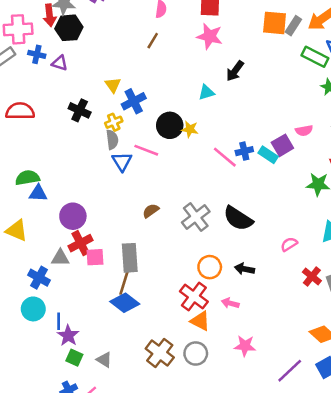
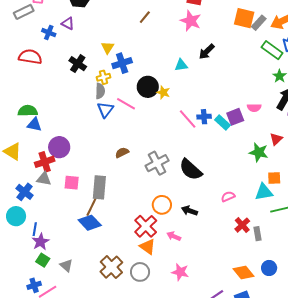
blue cross: (37, 54) -> (49, 33), moved
red cross: (81, 243) -> (45, 162), moved

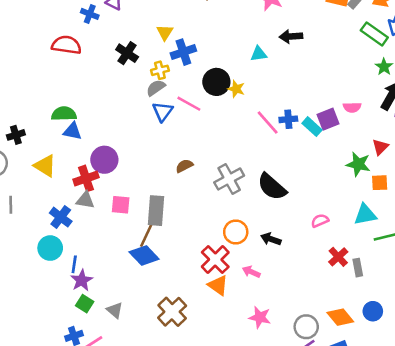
black arrow: (207, 52) -> (291, 36), turned 42
gray semicircle: (100, 91) -> (156, 88), turned -126
orange square: (274, 178) -> (380, 183), moved
gray circle: (140, 272) -> (306, 327), moved

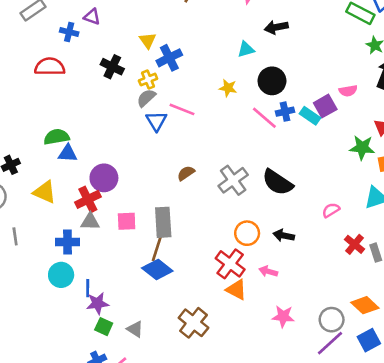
black circle: (216, 82) -> (272, 81), moved
blue cross: (61, 217) -> (67, 242), turned -30
purple star: (82, 280) -> (97, 303), turned 30

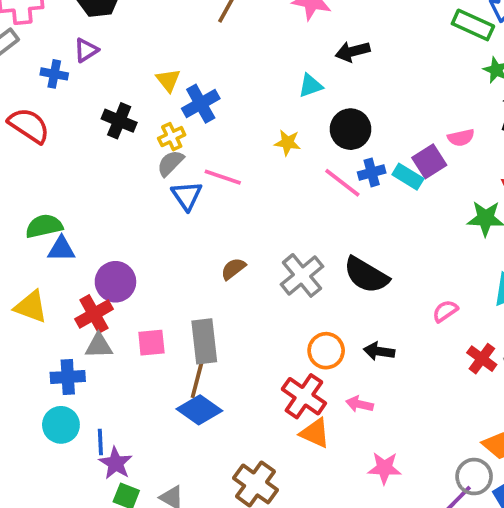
purple triangle: (92, 17) -> (86, 50), turned -48
red semicircle: (50, 67) -> (29, 125), turned 36
purple star: (97, 303) -> (116, 463), turned -30
gray circle: (332, 320) -> (474, 477), moved

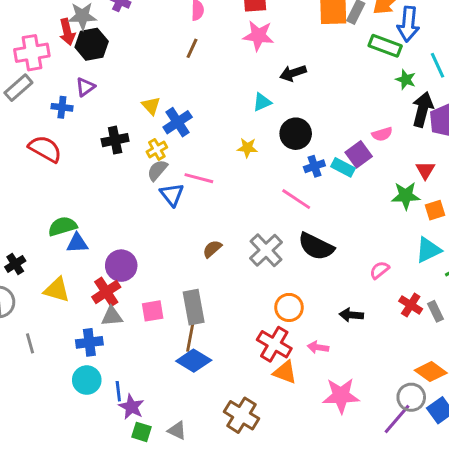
black cross: (119, 121) -> (115, 140), turned -30
pink line: (342, 183) -> (296, 199), moved
black arrow: (379, 351) -> (351, 315), moved
pink star: (384, 468) -> (341, 396), size x1.4

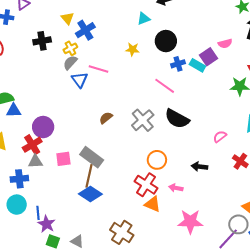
gray rectangle: (194, 307) -> (92, 157), turned -45

